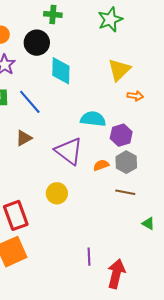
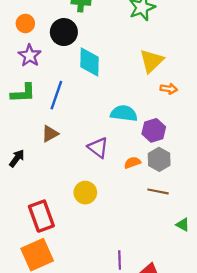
blue line: (30, 102) -> (56, 95), turned 60
purple triangle: (69, 151) -> (98, 148), size x0.7

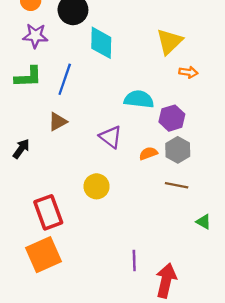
purple star: (30, 56) -> (35, 36), turned -30

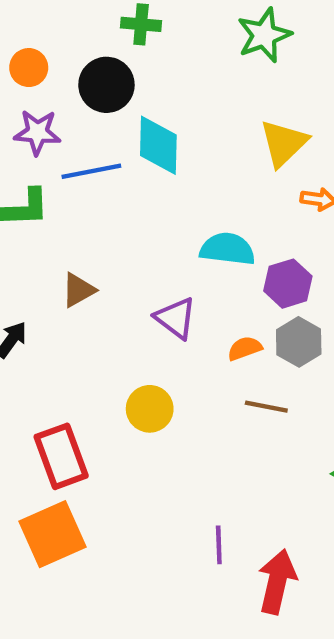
blue line: (65, 79) -> (91, 171), moved, turned 60
brown line: (177, 185) -> (266, 407), moved

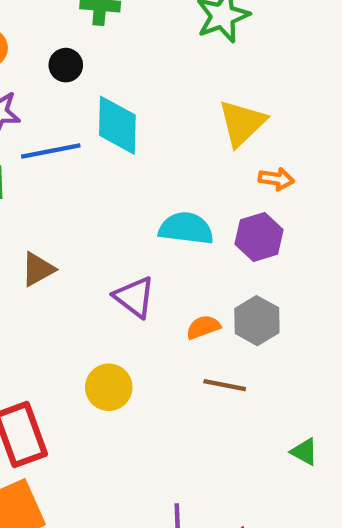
black circle: (106, 85) -> (66, 65), size x0.6
purple hexagon: (288, 284) -> (259, 237), moved

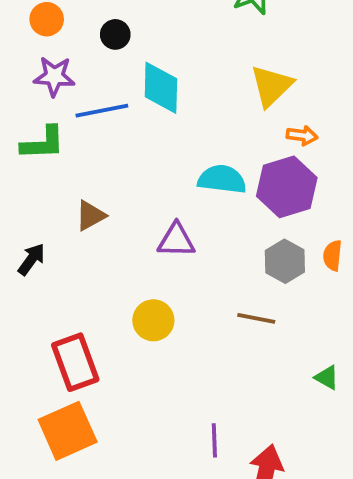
purple hexagon: (259, 237) -> (287, 187), size x1.4
purple triangle: (135, 297) -> (176, 240), turned -36
orange semicircle: (203, 327) -> (333, 256), moved, turned -64

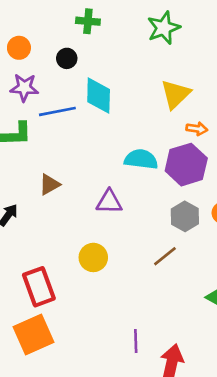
brown line: (256, 318) -> (165, 256), turned -50

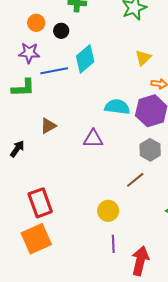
orange circle: (19, 48) -> (36, 23), moved
yellow triangle: (176, 94) -> (143, 58), size x0.7
cyan diamond: (99, 96) -> (85, 59), turned 48
yellow circle: (93, 257) -> (108, 211), moved

